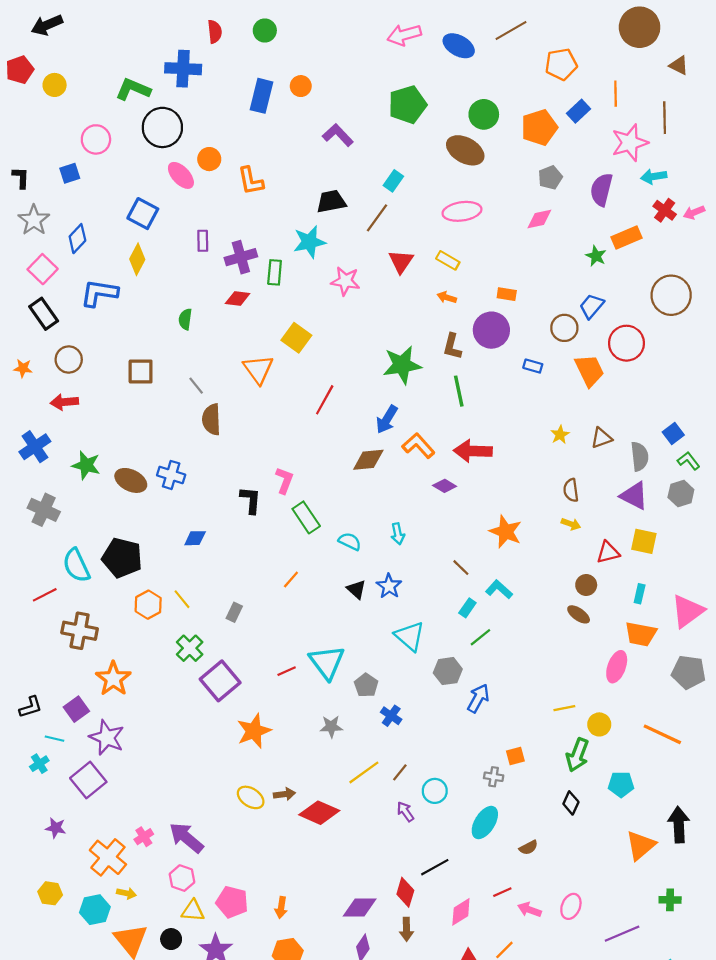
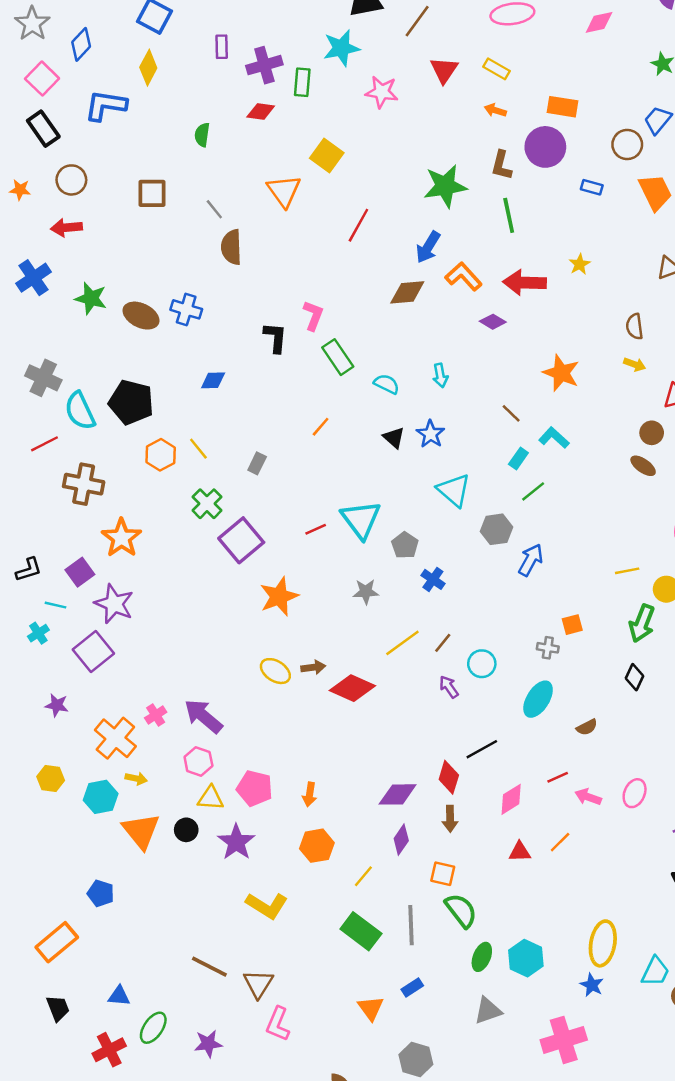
orange rectangle: (507, 294) -> (562, 107), size x1.4
yellow star: (560, 435) -> (580, 264), moved
gray cross: (44, 510) -> (43, 378), moved

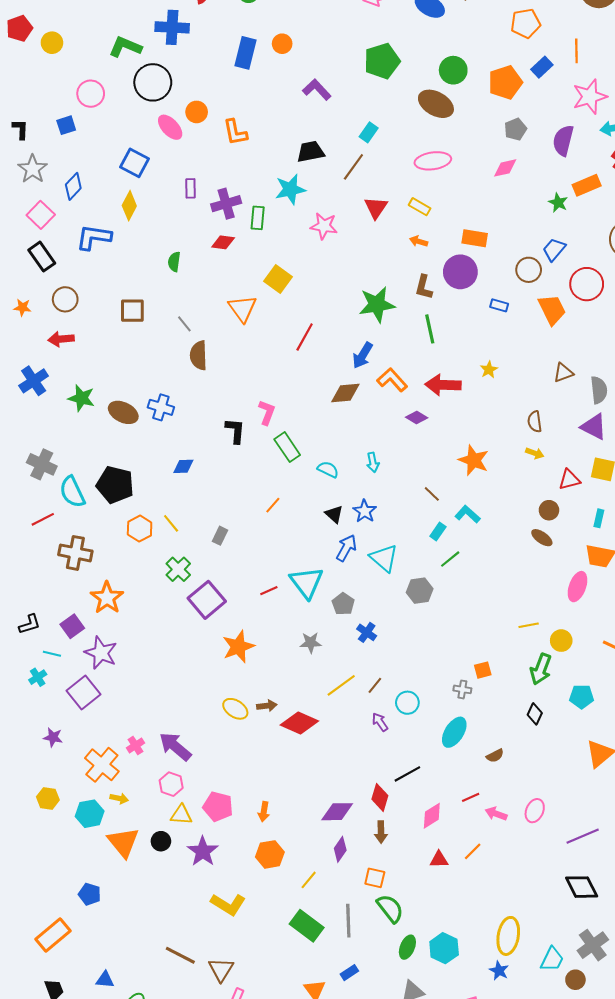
blue arrow: (531, 560) -> (346, 548), moved

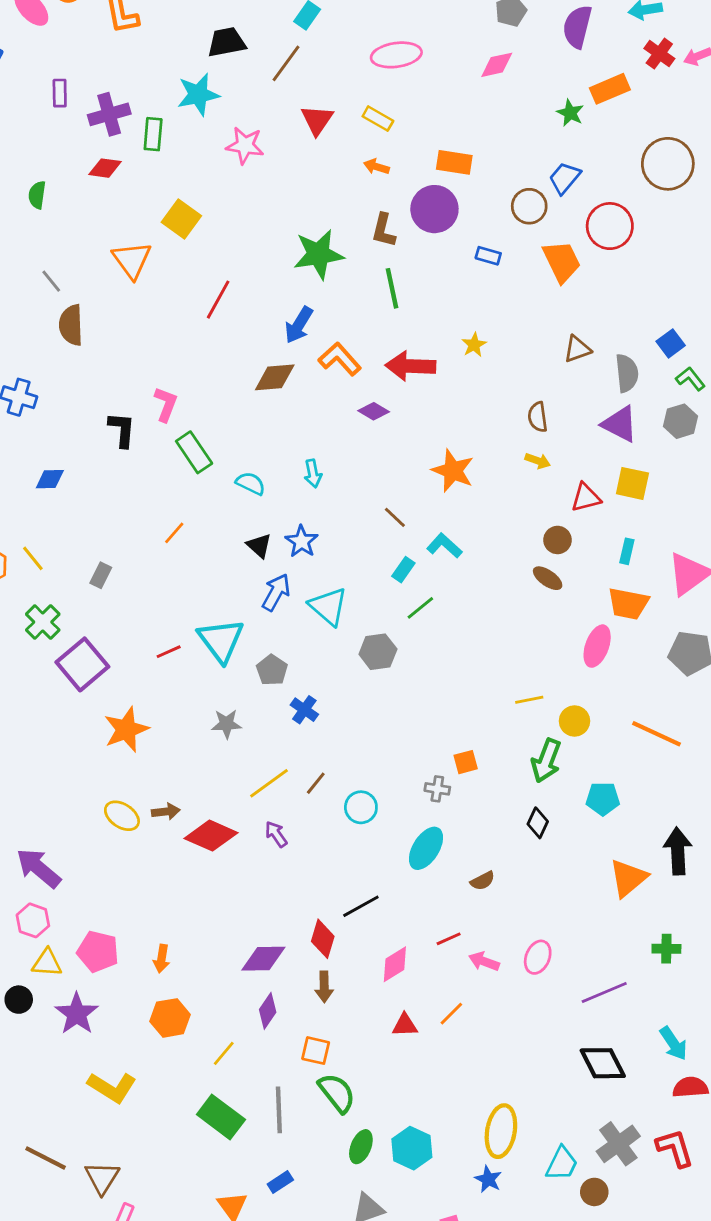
purple arrow: (380, 722) -> (276, 834), moved

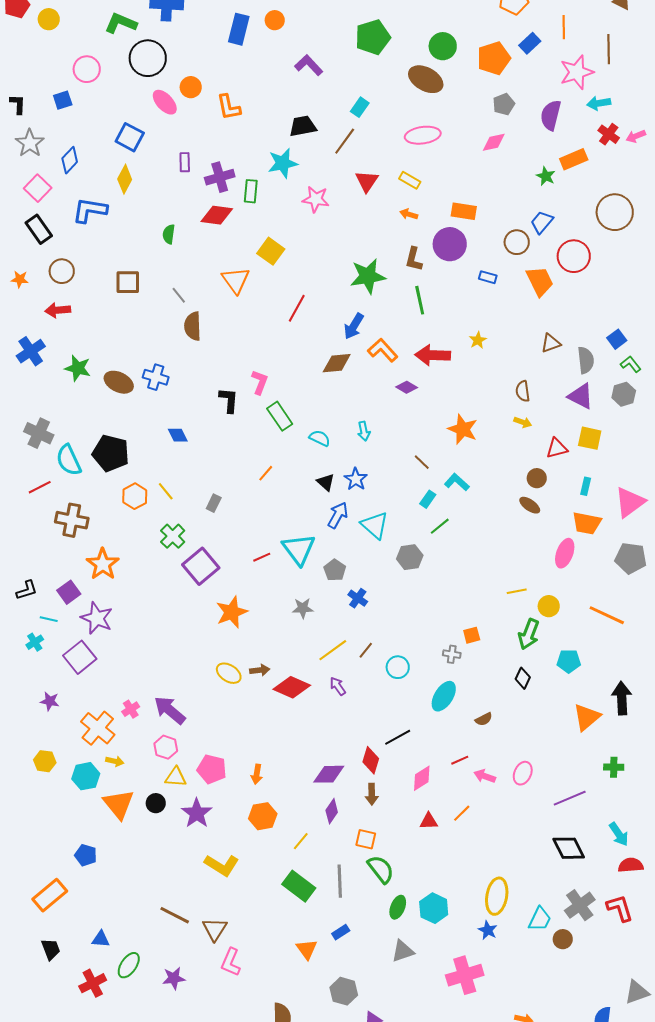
red diamond: (105, 168) -> (217, 215), size x1.4
blue diamond: (50, 479) -> (178, 435), turned 65

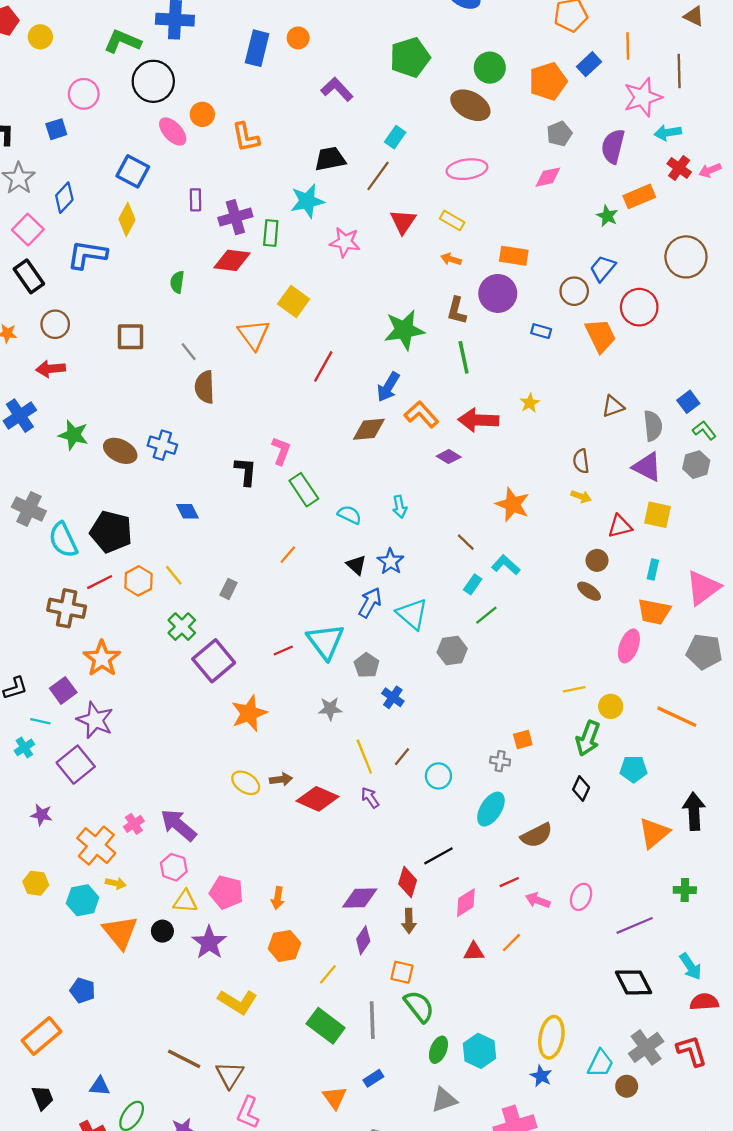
red line: (40, 487) -> (100, 582), moved
yellow line: (333, 650) -> (364, 757), turned -76
brown semicircle: (484, 719) -> (537, 835), size x1.6

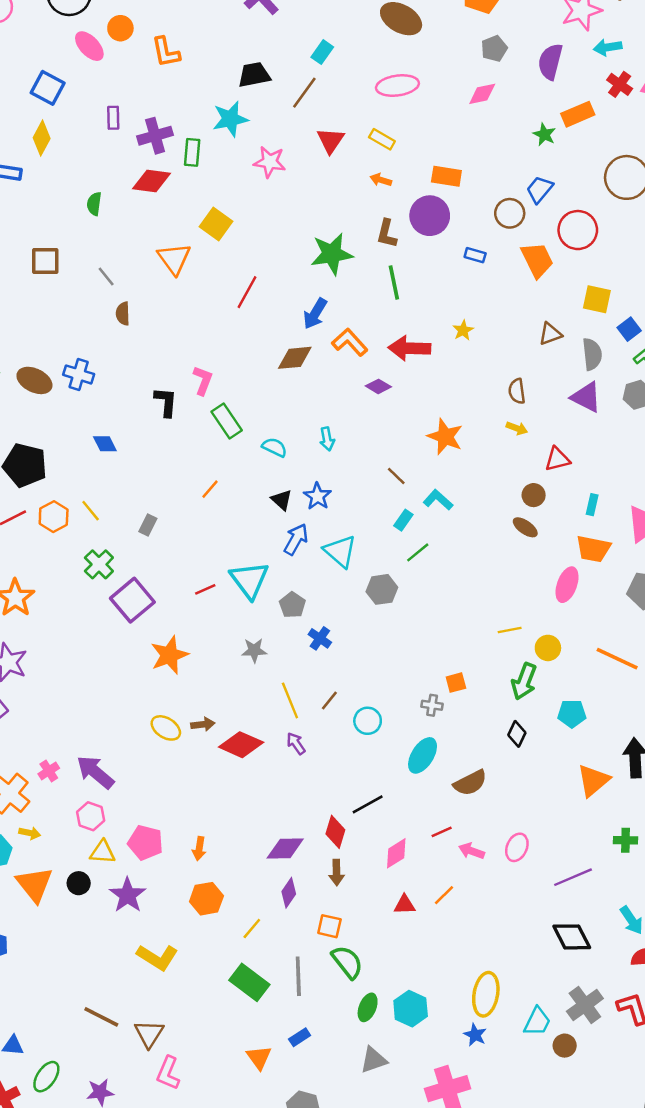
brown semicircle: (205, 387) -> (123, 314), size x0.7
yellow square: (657, 515) -> (597, 299), moved

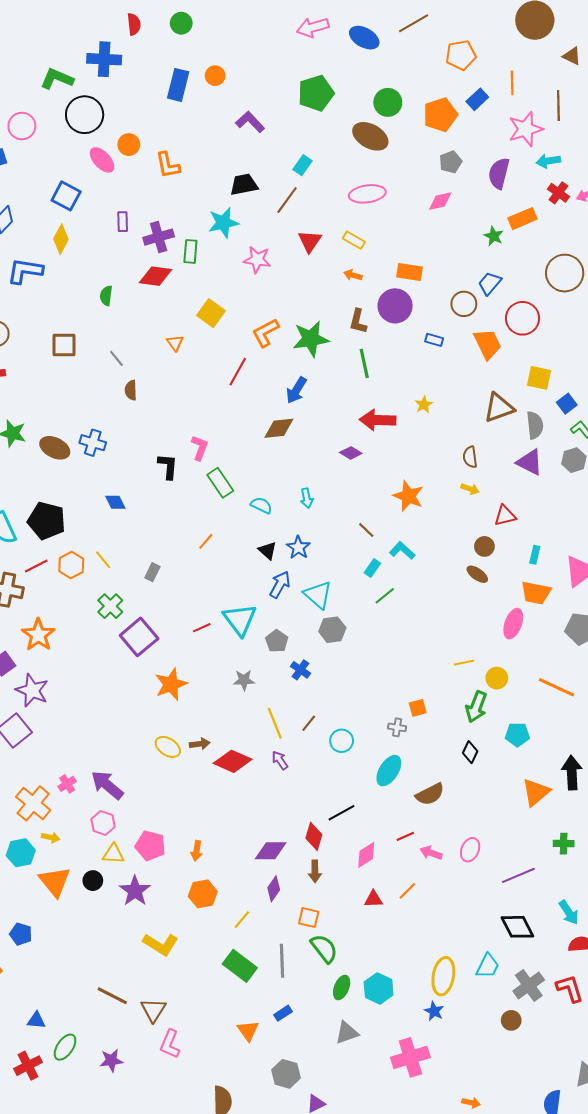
orange triangle: (174, 259) -> (175, 343), size x0.6
brown triangle: (550, 334) -> (499, 408), size x1.5
orange L-shape: (350, 342) -> (266, 333), moved, turned -76
gray hexagon: (382, 589) -> (332, 630), moved
cyan trapezoid: (537, 1022) -> (488, 966), moved

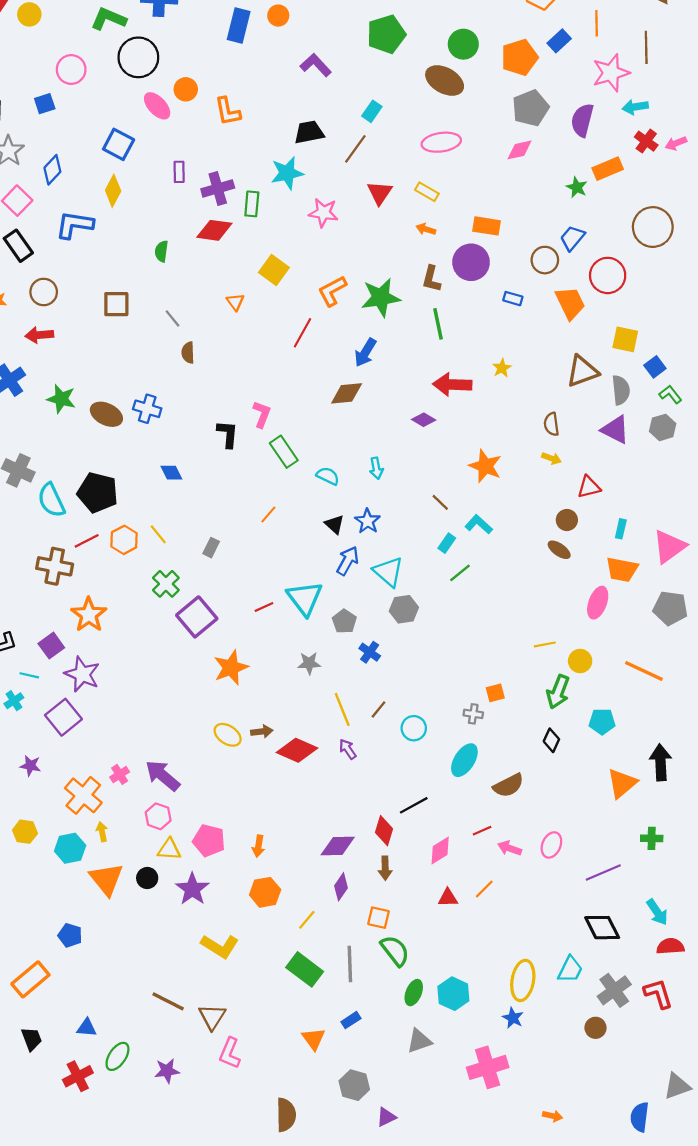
gray pentagon: (451, 162) -> (531, 108), size x1.5
yellow arrow: (51, 837) -> (102, 832), turned -114

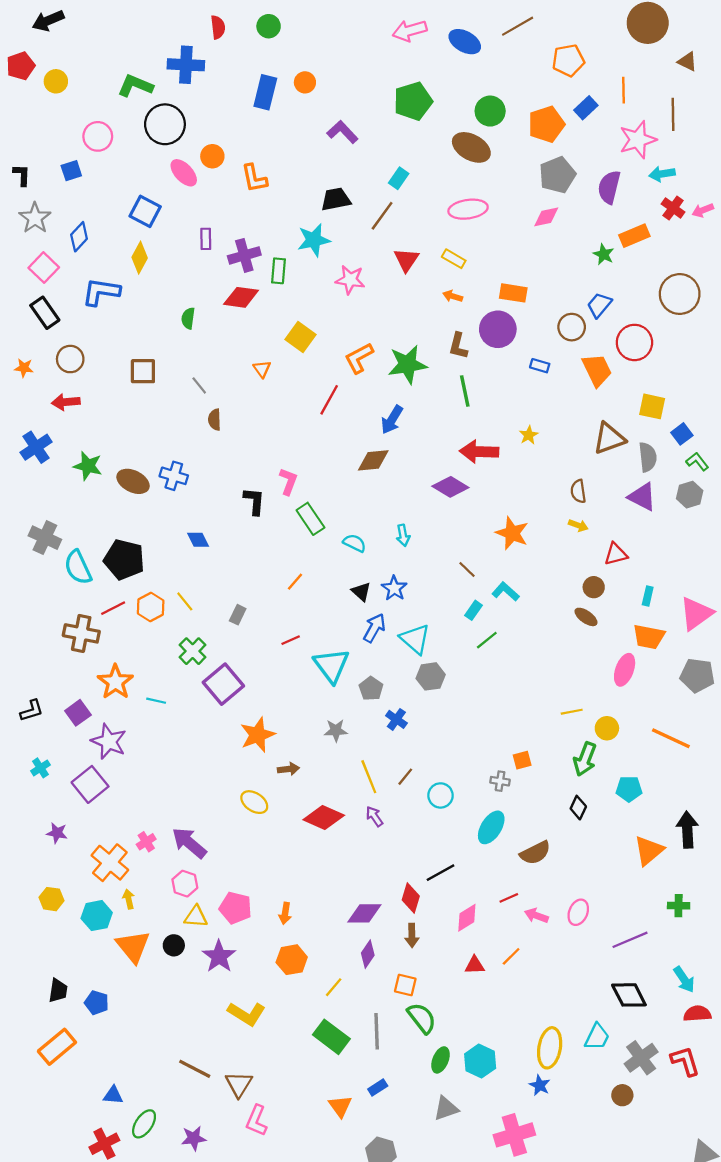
purple diamond: (424, 420) -> (450, 487), size x1.5
red line: (264, 607) -> (291, 640), moved
cyan line: (29, 675) -> (156, 701), moved
brown arrow: (262, 731) -> (288, 769), moved
black trapezoid: (32, 1039) -> (58, 991), moved, turned 30

